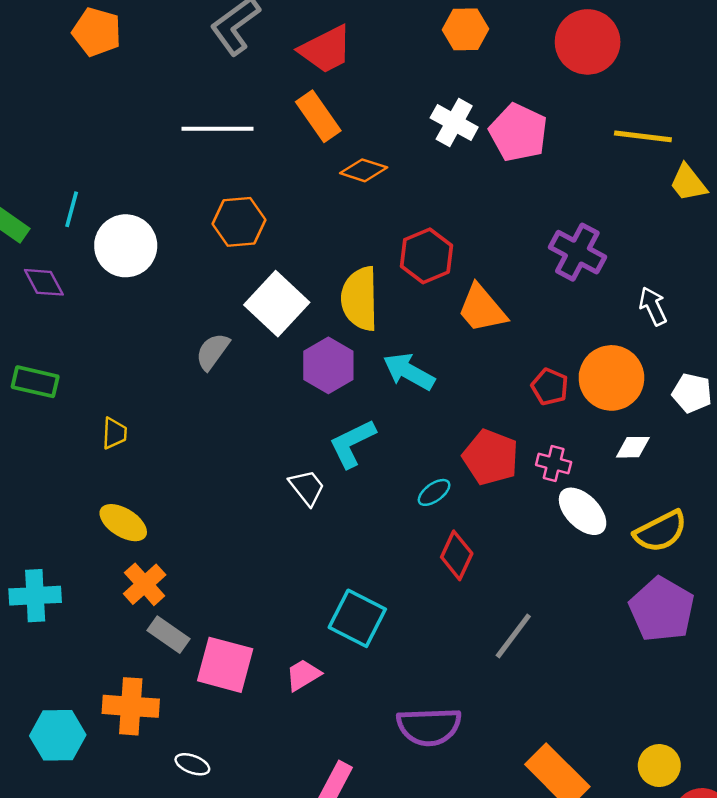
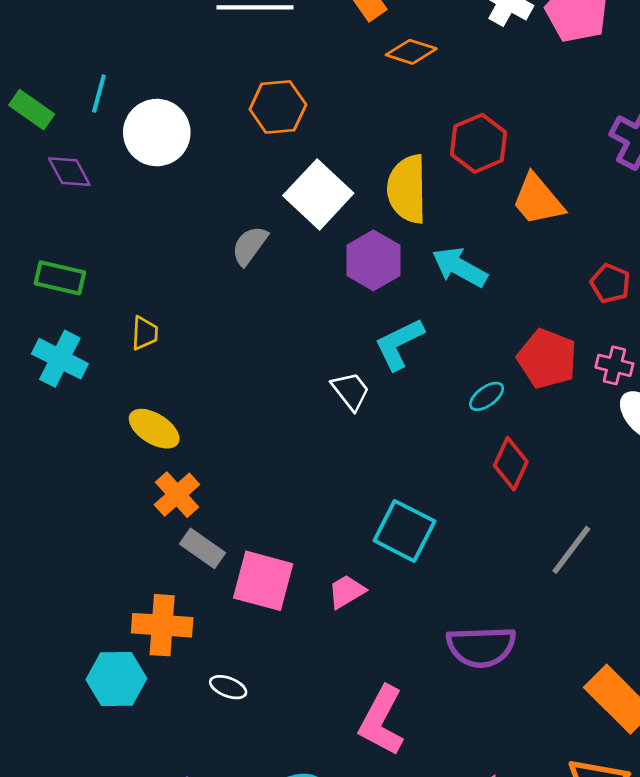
cyan cross: (35, 596) -> (60, 359), moved, turned 30
cyan hexagon: (58, 735) -> (116, 679), moved

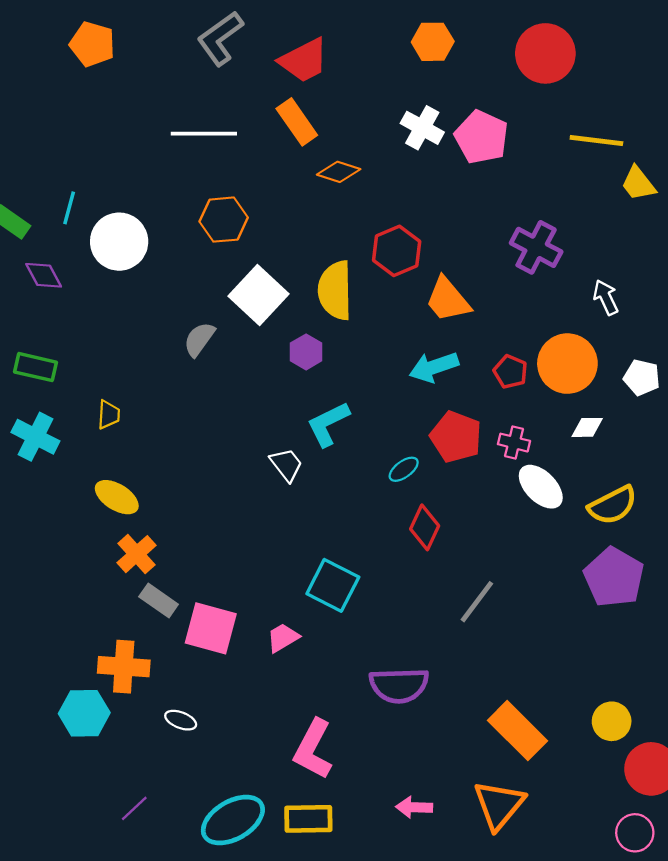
purple hexagon: (373, 260) -> (306, 352), size x0.7
cyan arrow: (460, 267) -> (434, 367), moved, turned -48

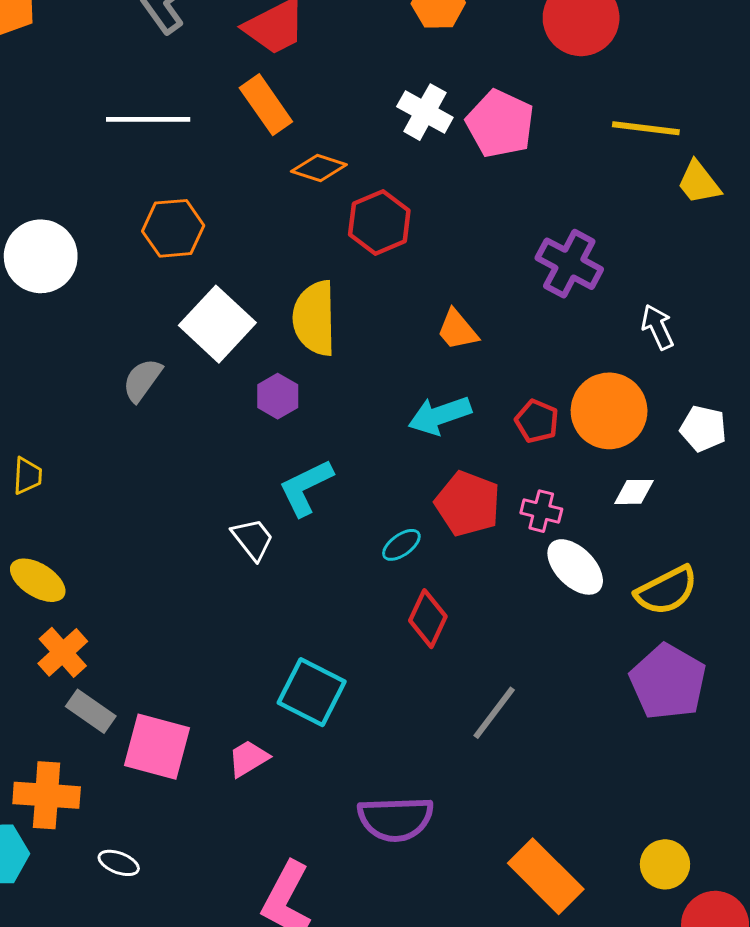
red hexagon: (397, 251) -> (379, 222), moved
orange trapezoid: (448, 300) -> (457, 330), size x0.7

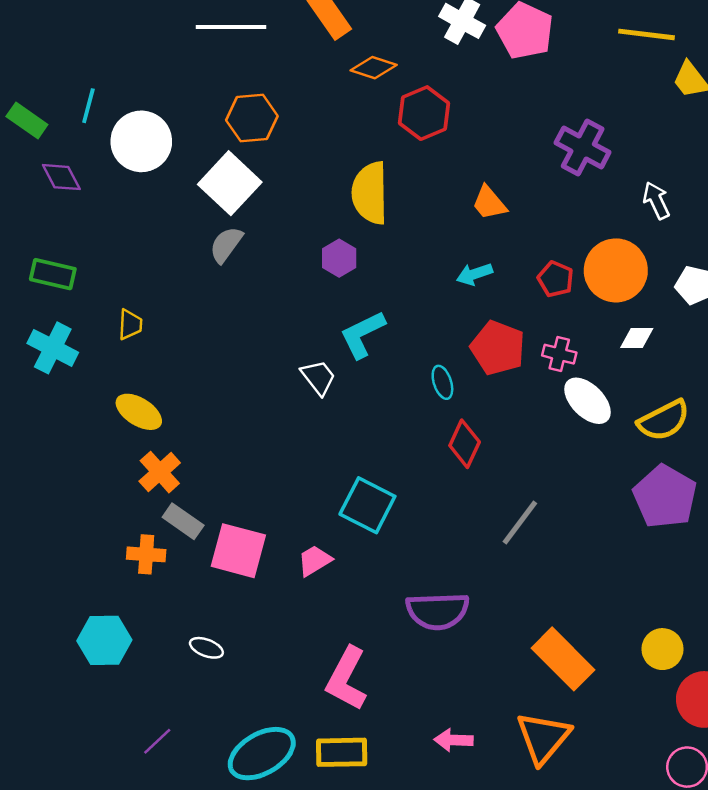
white square: (217, 324) -> (230, 183), moved
cyan arrow: (440, 415) -> (474, 274), size x0.7
cyan ellipse: (401, 545) -> (442, 382), turned -72
orange cross: (47, 795) -> (146, 554), moved, size x0.7

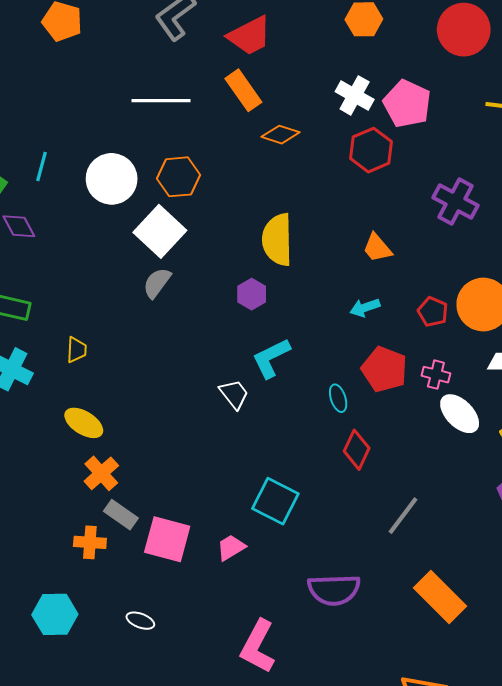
red hexagon: (424, 113) -> (371, 150), moved
white circle: (141, 141) -> (112, 179), moved
orange rectangle: (563, 659) -> (440, 597), moved

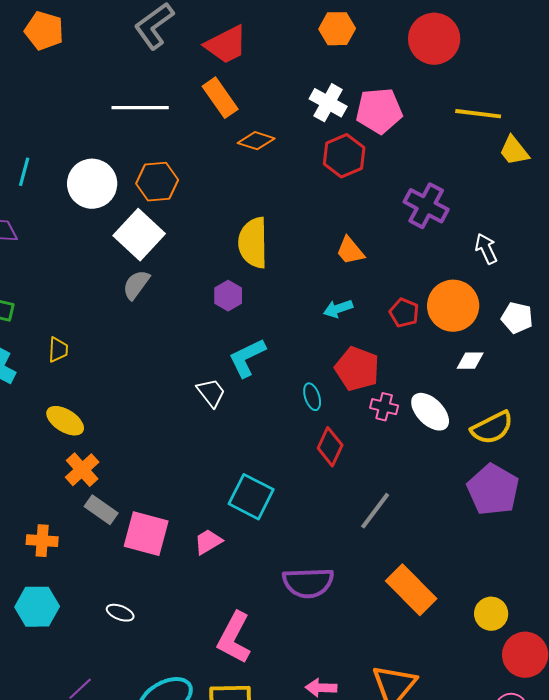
pink pentagon: (407, 104) -> (379, 111), turned -30
pink cross: (436, 375) -> (384, 407), moved
orange cross: (90, 542) -> (42, 541), moved

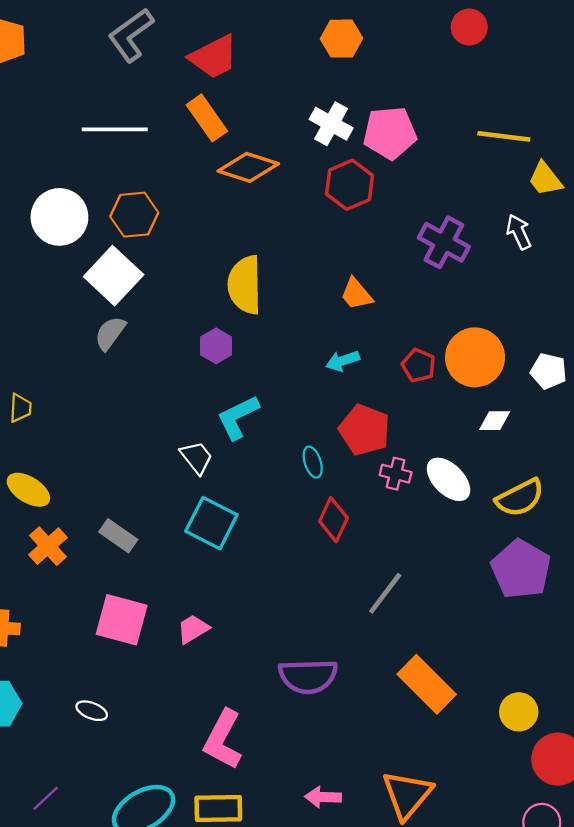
red circle: (434, 39) -> (469, 27), moved, size x0.6
orange diamond: (256, 141) -> (248, 167), size x1.4
white arrow: (486, 249) -> (519, 232), moved
cyan square: (251, 497) -> (211, 523), moved
gray rectangle: (101, 510) -> (118, 536), moved

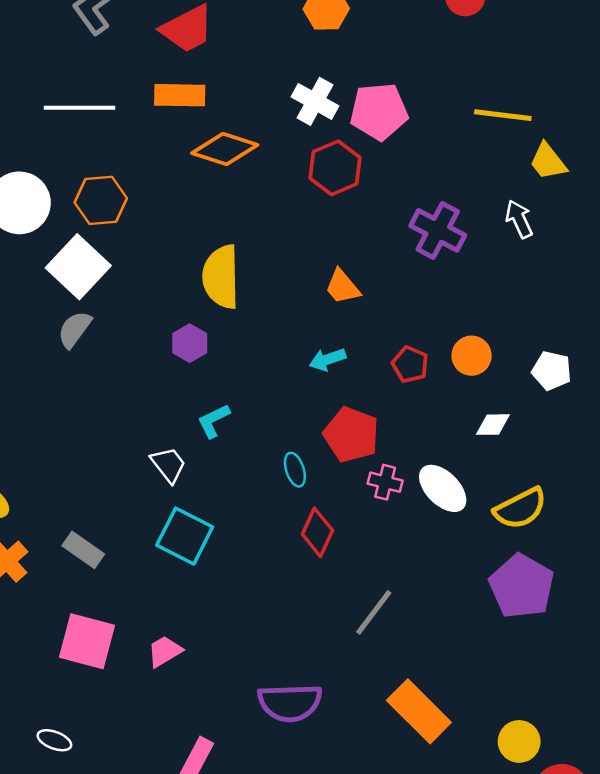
orange rectangle: (207, 118) -> (180, 95), turned -54
orange circle: (475, 357) -> (472, 356), size x0.6
cyan L-shape: (238, 417) -> (213, 421), size x0.7

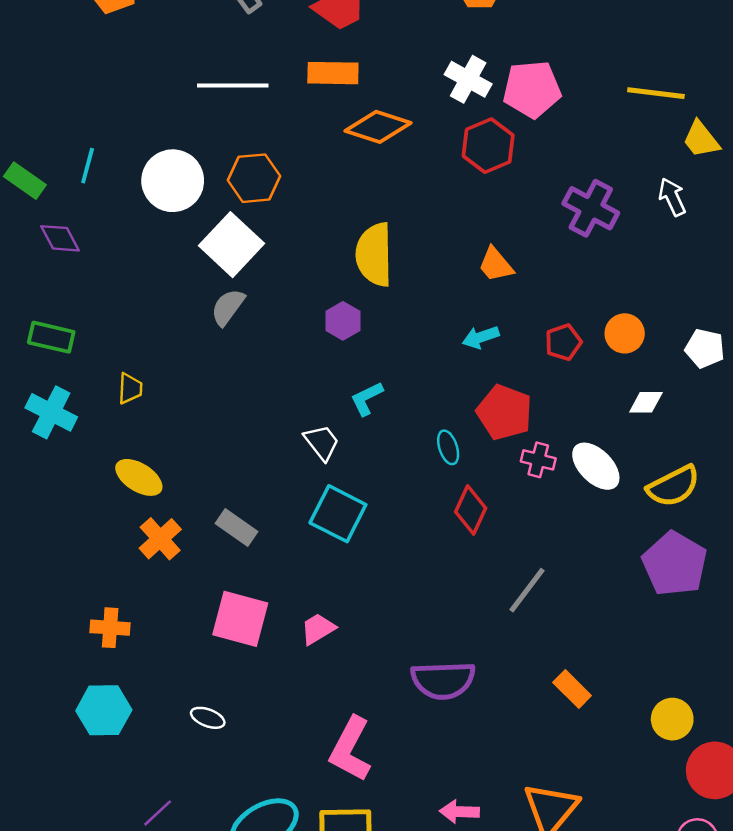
red pentagon: (410, 364) -> (563, 342), turned 30
orange rectangle: (419, 711) -> (572, 689), size x0.6

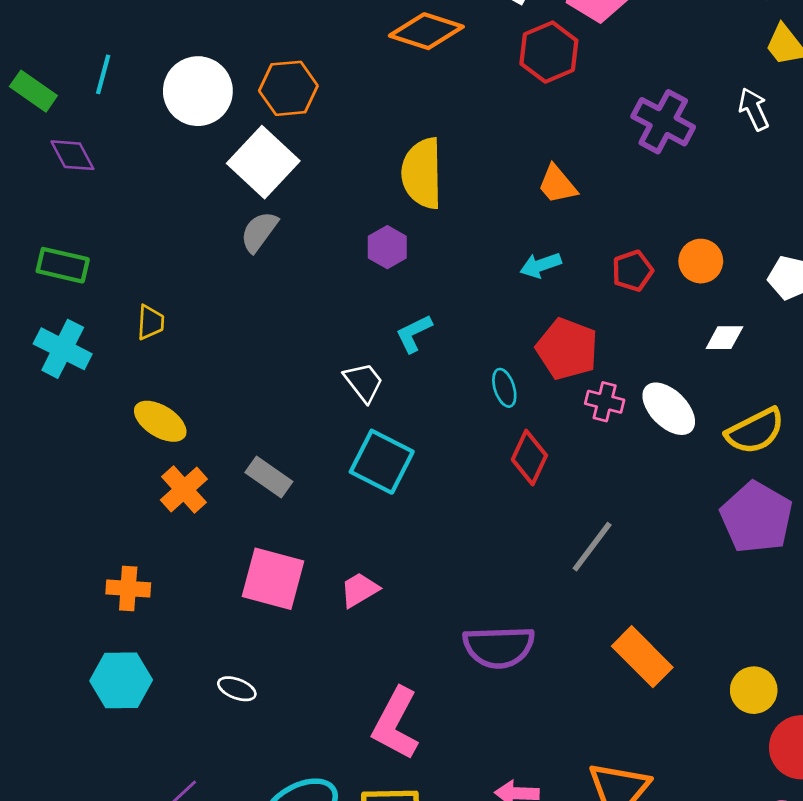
orange rectangle: (572, 689) -> (642, 657), size x1.4

